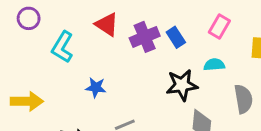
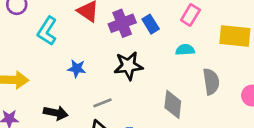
black star: (182, 85) -> (128, 66), moved

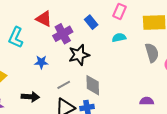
purple cross: (122, 23) -> (63, 34), moved
gray semicircle: (211, 82) -> (152, 53), moved
gray diamond: (173, 104) -> (93, 85), moved

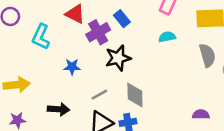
blue rectangle: (91, 22) -> (122, 19), moved

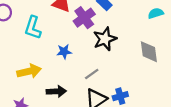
cyan semicircle: (167, 37) -> (156, 13), moved
yellow arrow: (17, 85) -> (29, 71), moved
gray diamond: (135, 95) -> (149, 52), moved

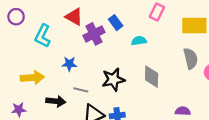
cyan semicircle: (156, 13) -> (139, 41), moved
black star: (105, 39) -> (113, 79), moved
gray line: (92, 74) -> (81, 90), moved, turned 40

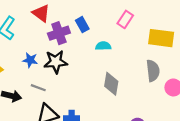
black star: (113, 79) -> (56, 62), moved

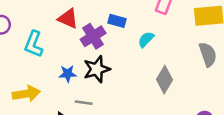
blue rectangle: (82, 25) -> (117, 21), turned -32
cyan semicircle: (103, 46) -> (146, 39), turned -32
gray diamond: (111, 84) -> (164, 80), turned 35

